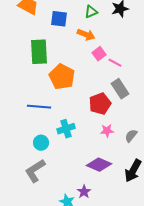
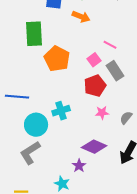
pink square: (99, 54) -> (94, 60), moved
blue line: (39, 107) -> (17, 97), moved
cyan circle: (41, 143) -> (36, 125), size x1.5
purple star: (84, 192) -> (79, 166), moved

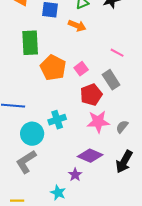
pink line: (110, 45) -> (117, 53), moved
pink square: (94, 60) -> (81, 69), moved
pink star: (102, 113) -> (98, 122), size x1.6

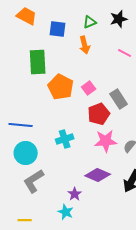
orange arrow: (77, 26) -> (85, 45), turned 54
pink line: (117, 53) -> (125, 53), moved
cyan circle: (32, 134) -> (26, 153), moved
purple star: (75, 175) -> (75, 194), moved

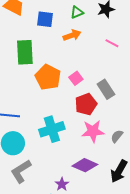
orange arrow: (85, 45) -> (72, 35), turned -96
cyan cross: (65, 139) -> (52, 129), size x1.4

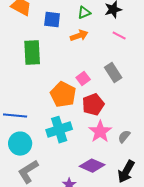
pink line: (112, 43) -> (119, 36), moved
orange pentagon: (48, 77) -> (63, 95), moved
gray rectangle: (106, 89) -> (113, 73), moved
pink star: (93, 131) -> (100, 132), turned -30

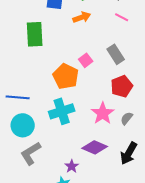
red pentagon: (93, 105) -> (122, 86), moved

